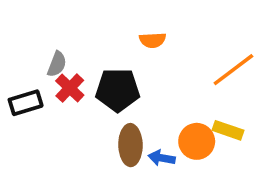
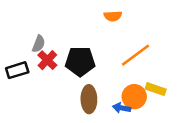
orange semicircle: (153, 40) -> (113, 16), moved
orange line: (233, 70) -> (135, 55), moved
blue arrow: (162, 158) -> (122, 108), moved

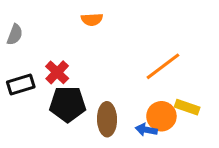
orange semicircle: (113, 16) -> (92, 19), moved
gray semicircle: (39, 44) -> (15, 35), moved
black pentagon: (80, 61) -> (68, 104), moved

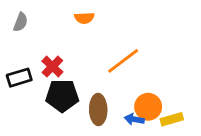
gray semicircle: (15, 35) -> (21, 22), moved
orange line: (163, 66) -> (123, 61), moved
yellow rectangle: (187, 107) -> (172, 119), moved, turned -35

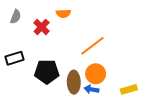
red cross: (52, 67) -> (42, 27), moved
orange circle: (148, 107) -> (96, 74), moved
blue arrow: (134, 119) -> (91, 89), moved

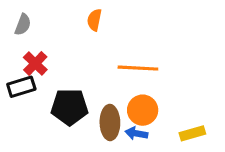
orange semicircle: (63, 14) -> (94, 20), turned 104
red cross: (42, 27) -> (35, 63), moved
orange line: (92, 46) -> (138, 68), turned 40

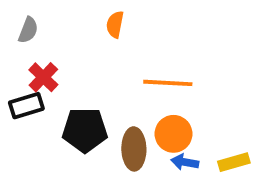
blue arrow: (136, 133) -> (185, 162), moved

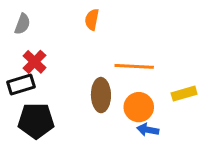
black pentagon: (85, 130) -> (36, 121), moved
brown ellipse: (134, 149) -> (101, 95), moved
yellow rectangle: (234, 162) -> (184, 94), moved

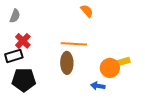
orange semicircle: (92, 19) -> (87, 11), moved, turned 128
orange line: (134, 66) -> (74, 44), moved
orange circle: (139, 107) -> (110, 68), moved

